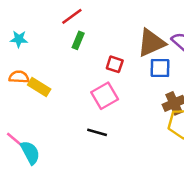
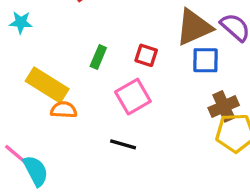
green rectangle: (78, 40) -> (98, 57), moved
orange semicircle: (19, 77) -> (64, 110), moved
yellow rectangle: (39, 87) -> (47, 85), size x1.4

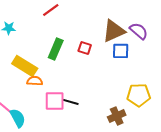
green rectangle: (98, 57) -> (56, 49), size x1.5
pink square: (133, 97) -> (55, 101), moved, turned 30
brown cross: (224, 106) -> (117, 116), moved

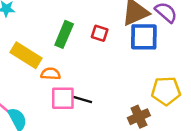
blue square: (121, 51) -> (144, 37), size x1.4
orange semicircle: (35, 81) -> (51, 74), moved

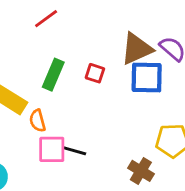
orange semicircle: (51, 74) -> (37, 121), turned -108
brown cross: (139, 117) -> (141, 171), turned -35

